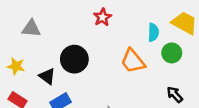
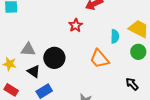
gray triangle: (31, 28) -> (28, 49), moved
green circle: (172, 53) -> (138, 52), moved

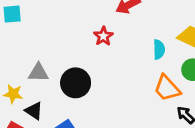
orange trapezoid: (99, 59) -> (167, 88), moved
black triangle: (34, 71) -> (34, 111), moved

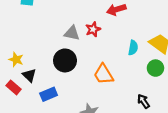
gray triangle: (38, 73) -> (72, 33), moved
orange trapezoid: (167, 88) -> (103, 74), moved

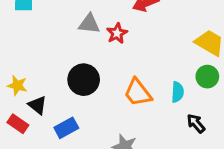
gray triangle: (72, 33) -> (89, 24), moved
cyan semicircle: (133, 48) -> (178, 92), moved

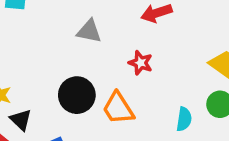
red star: (117, 33) -> (141, 63), moved, turned -30
orange trapezoid: (138, 93) -> (118, 108), moved

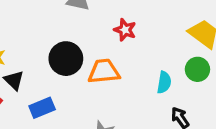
orange trapezoid: (118, 108) -> (104, 71), turned 116

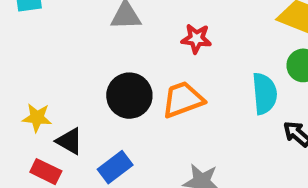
cyan semicircle: (164, 82) -> (265, 94), size x1.4

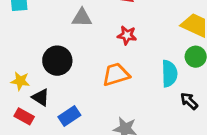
black circle: (129, 96) -> (57, 61), moved

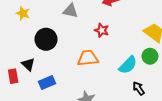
cyan semicircle: (169, 74) -> (128, 65), turned 36
yellow star: (20, 81) -> (23, 13), moved
red rectangle: (24, 116) -> (13, 76), turned 40

